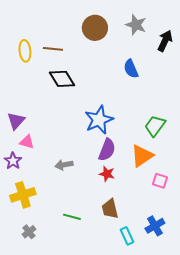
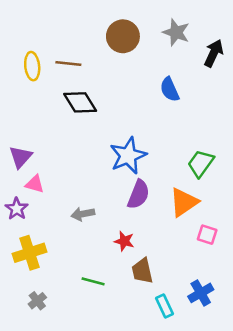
red star: (107, 174) -> (124, 241), moved

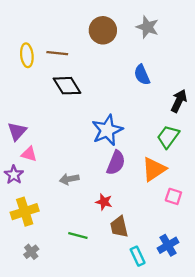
black arrow: (214, 53) -> (179, 101), moved

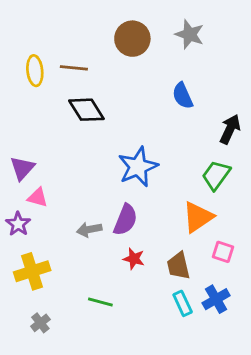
purple semicircle: (116, 163) -> (125, 220), moved
brown trapezoid: (119, 227) -> (178, 266), moved
blue cross: (168, 245) -> (216, 299), moved
cyan rectangle: (138, 256) -> (183, 303), moved

